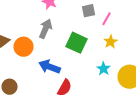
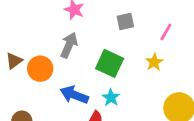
pink line: (106, 19) -> (166, 32), moved
cyan star: (104, 69) -> (111, 97), moved

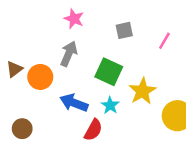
yellow star: (154, 62) -> (142, 91), moved, size x1.5

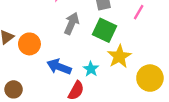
gray arrow: (69, 54) -> (72, 23), moved
green square: (109, 72) -> (104, 30), moved

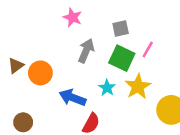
pink line: (139, 12) -> (148, 49), moved
cyan star: (91, 69) -> (107, 88), moved

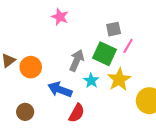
gray square: (121, 29) -> (114, 29), moved
gray arrow: (86, 51) -> (77, 60), moved
brown circle: (23, 122) -> (25, 112), moved

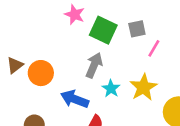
green square: (105, 54) -> (103, 30), moved

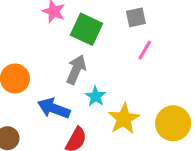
gray square: (137, 29) -> (136, 17), moved
yellow star: (143, 87) -> (124, 119), moved

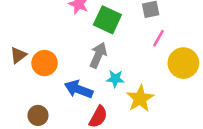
cyan star: (96, 96) -> (115, 79), turned -30
yellow circle: (173, 123) -> (183, 63), moved

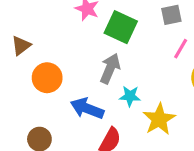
brown triangle: (18, 55) -> (21, 46), moved

